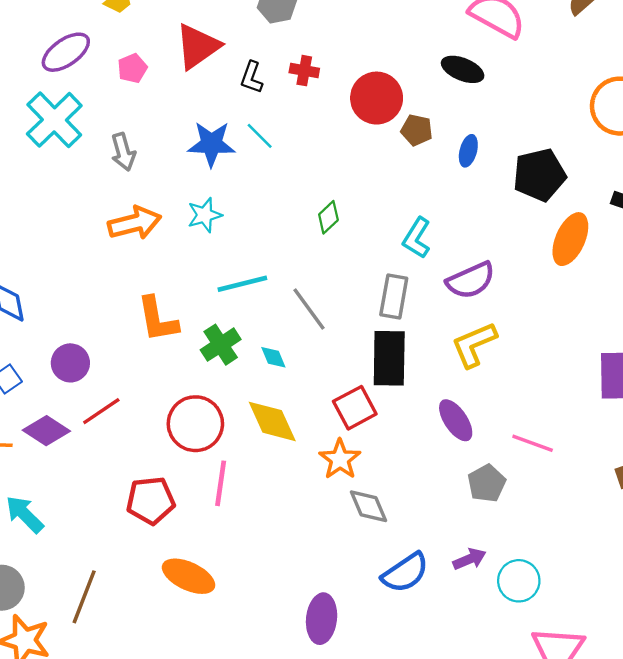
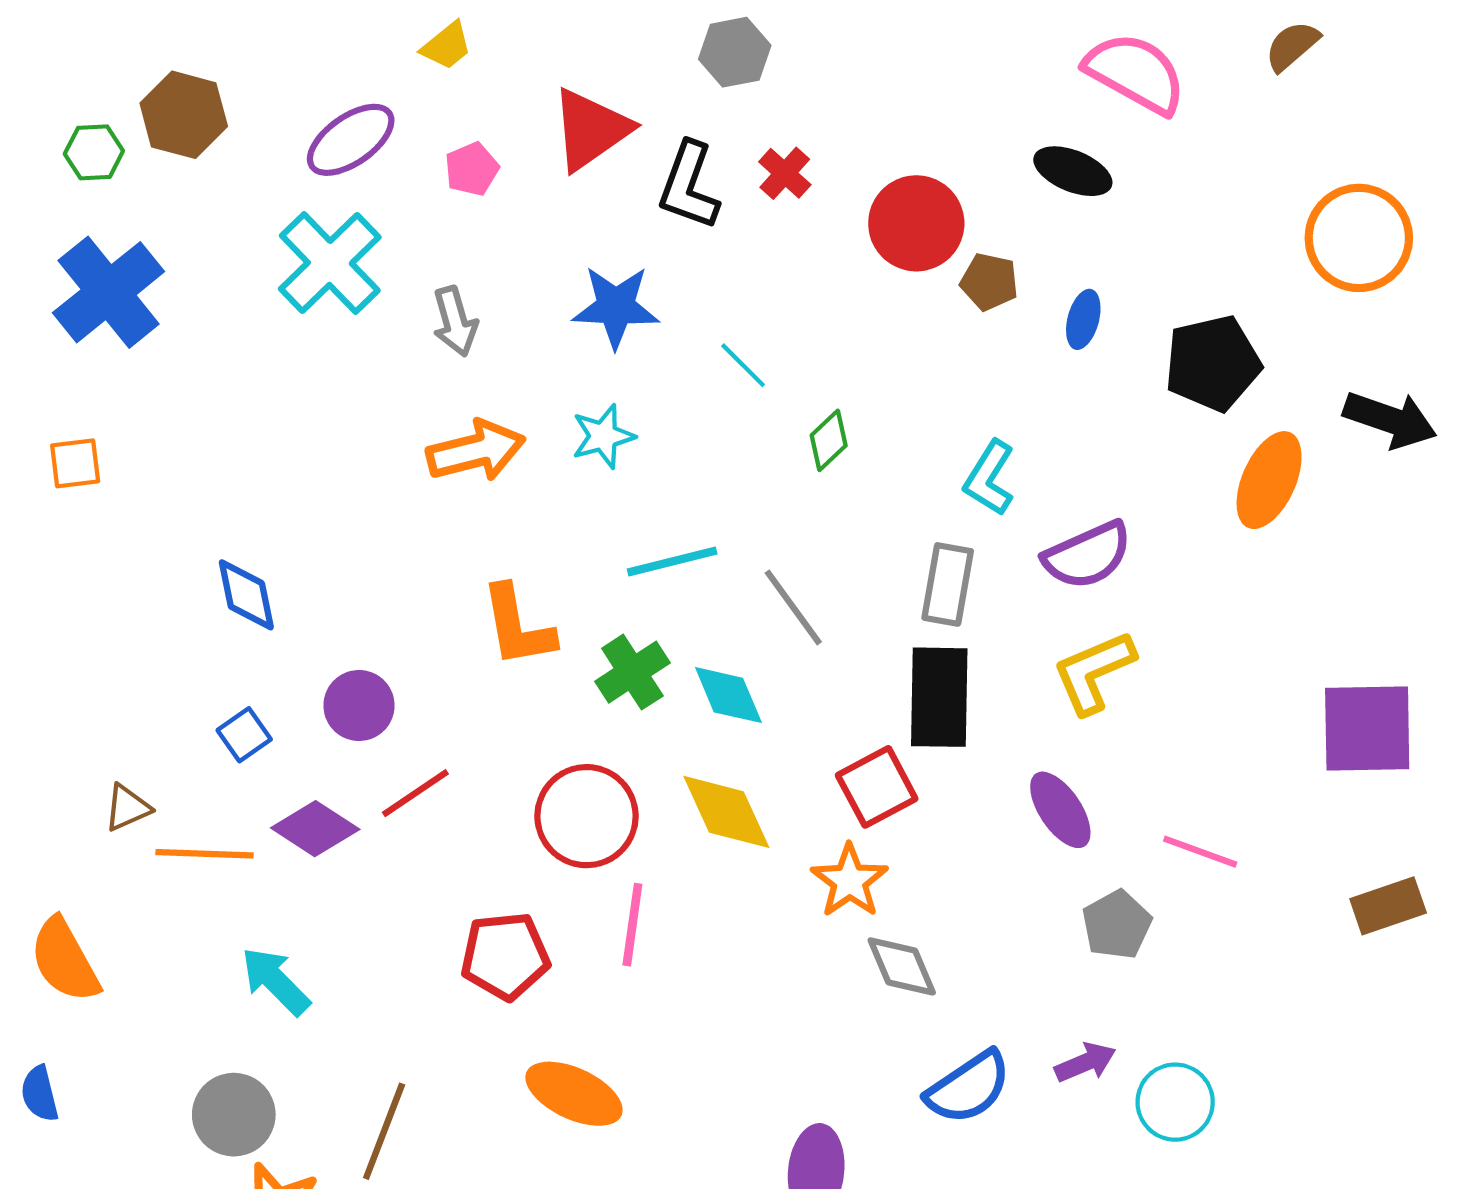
red cross: (304, 71) -> (785, 173), turned 32
black L-shape: (252, 77) -> (689, 186), size x1.5
cyan line: (260, 136) -> (743, 365), moved
cyan diamond: (273, 357) -> (728, 695), size x1.5

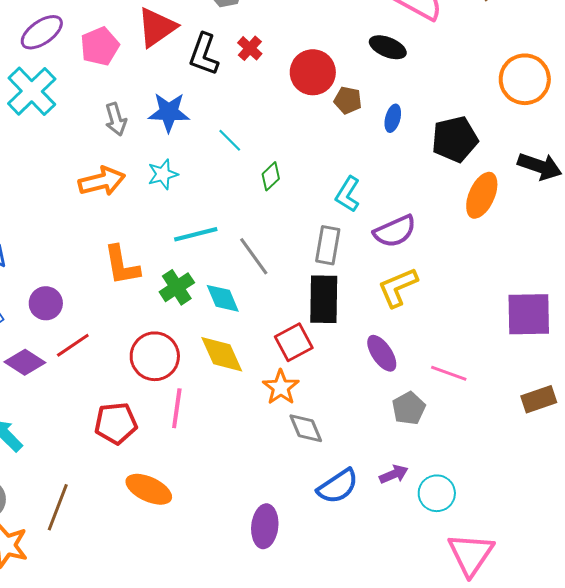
pink pentagon: (472, 169) -> (100, 46), size x1.5
gray arrow: (455, 321) -> (116, 119), moved

